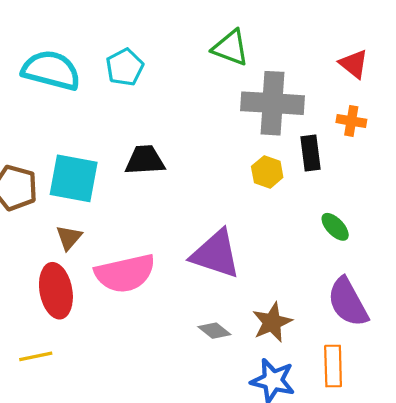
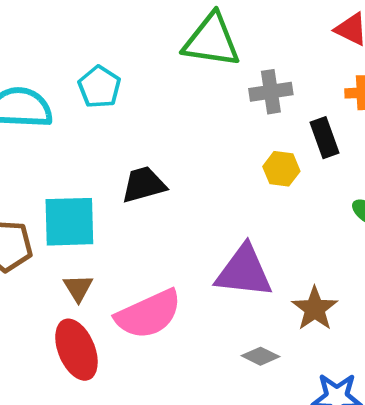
green triangle: (231, 48) -> (212, 41), size x1.4
gray cross: (273, 103) -> (271, 92), size x0.6
brown star: (272, 322) -> (315, 309), moved

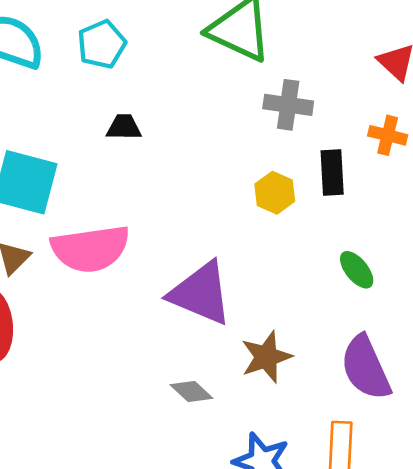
black trapezoid: (144, 185) -> (124, 127), moved, size x0.7
pink semicircle: (149, 314) -> (90, 249), moved

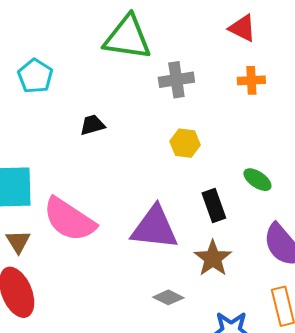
black trapezoid: (124, 127) -> (92, 125), moved
black rectangle: (332, 173) -> (214, 205), moved
pink semicircle: (90, 249) -> (69, 220), turned 58

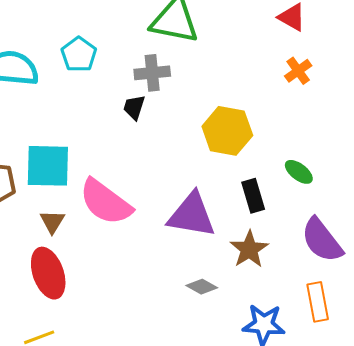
gray cross: (176, 80) -> (152, 73), moved
orange cross: (251, 80) -> (298, 71), turned -36
black trapezoid: (92, 125) -> (134, 107), turned -60
yellow hexagon: (185, 143) -> (227, 131), size x1.6

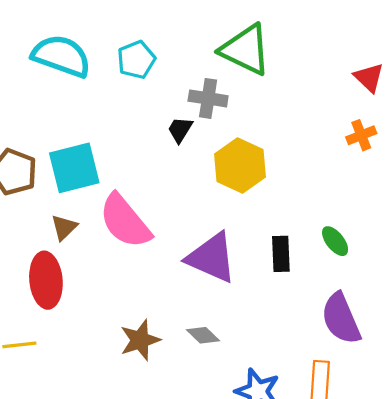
yellow hexagon: (227, 131) -> (240, 165), moved
cyan square: (48, 166) -> (74, 168), turned -30
brown star: (249, 249) -> (140, 340), moved

